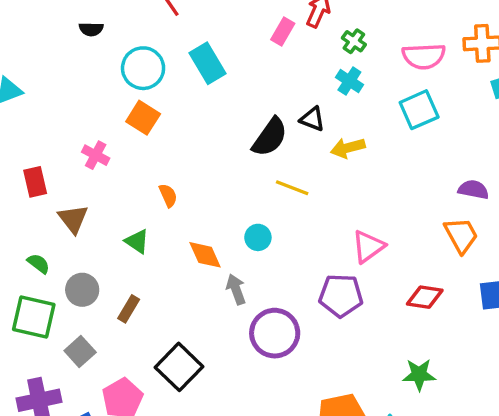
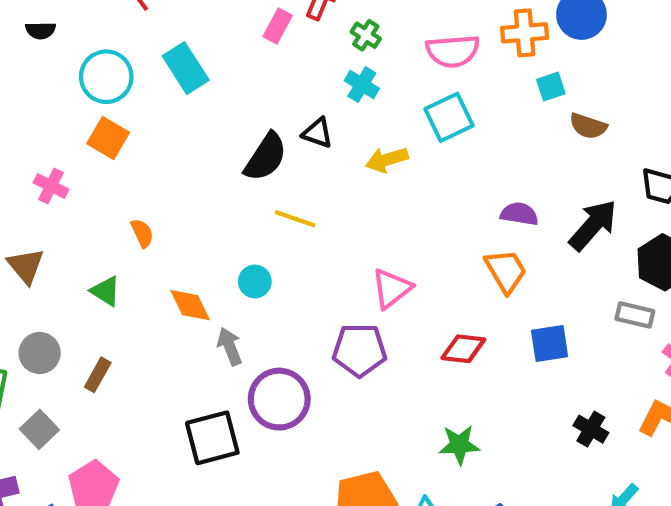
yellow arrow: (348, 148) -> (387, 160), moved
black square: (179, 367) -> (212, 438), moved, turned 33

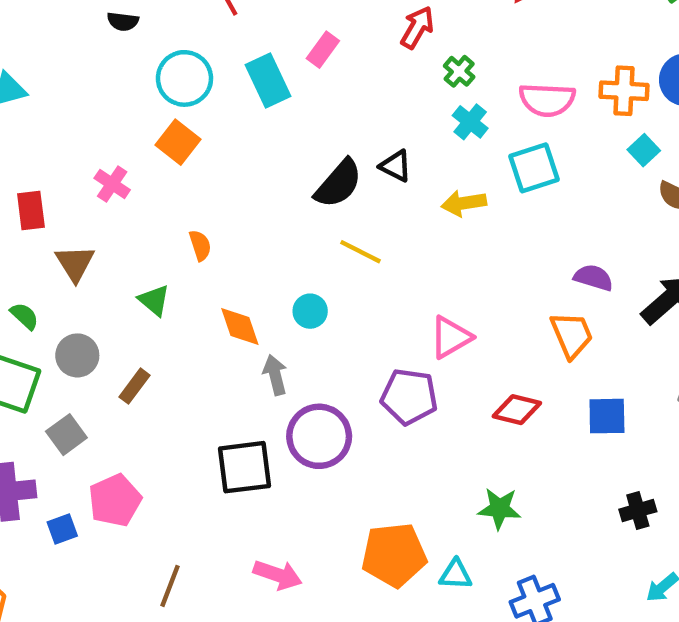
pink rectangle: (278, 26) -> (323, 50), moved
cyan cross: (362, 85) -> (470, 122), moved
cyan square: (551, 87) -> (644, 150), turned -32
black cross: (591, 429) -> (638, 510), turned 36

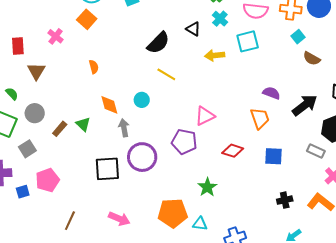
black triangle: (396, 166) -> (193, 29), moved
green triangle: (154, 300) -> (83, 124), moved
green star: (499, 509) -> (207, 187), moved, turned 30

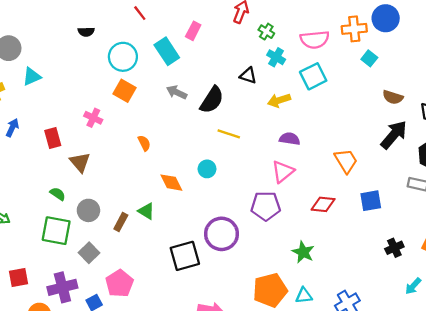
brown semicircle: (312, 58) -> (393, 97), moved
purple semicircle: (271, 93) -> (290, 139), moved
gray arrow: (124, 128) -> (177, 92), moved, turned -42

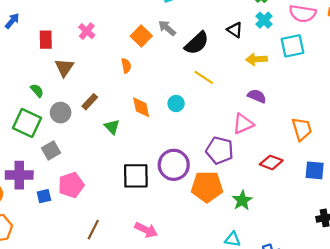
orange square: (125, 91) -> (141, 36), moved
brown rectangle: (121, 222) -> (90, 102), moved
orange pentagon: (270, 290) -> (207, 187), moved

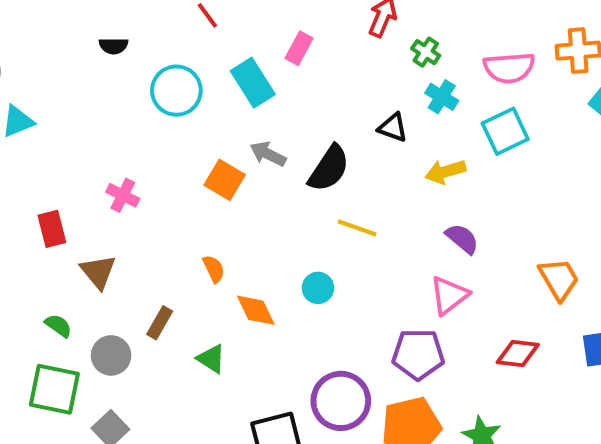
orange semicircle: (126, 66) -> (214, 269), moved
purple semicircle: (257, 96) -> (462, 239), turned 30

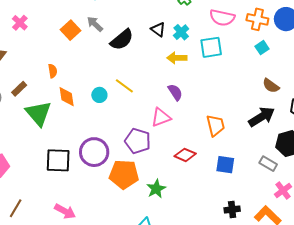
cyan cross: (442, 97) -> (181, 32), moved
yellow line: (357, 228) -> (124, 86), moved
green triangle: (211, 359) -> (38, 113), size x1.8

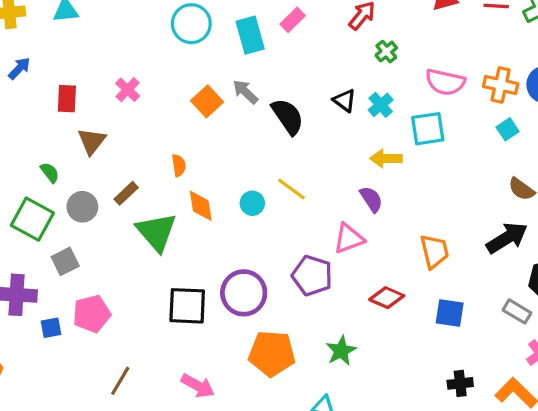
black semicircle: (122, 40) -> (288, 116), turned -85
yellow arrow: (177, 58) -> (386, 159), moved
orange pentagon: (124, 174) -> (272, 354), moved

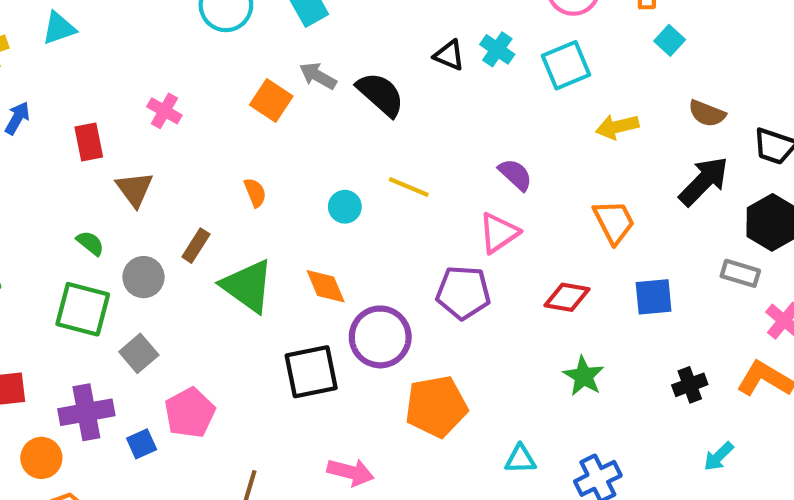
yellow arrow: (386, 159) -> (617, 127), moved
cyan circle: (252, 203) -> (345, 207), moved
orange diamond: (201, 206) -> (326, 286), moved
green star: (341, 351) -> (584, 376), moved

